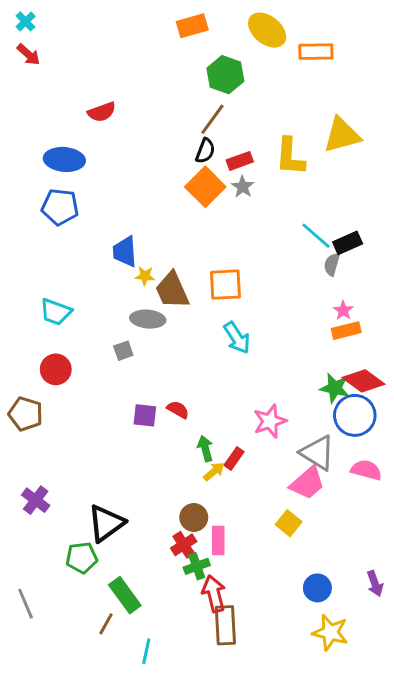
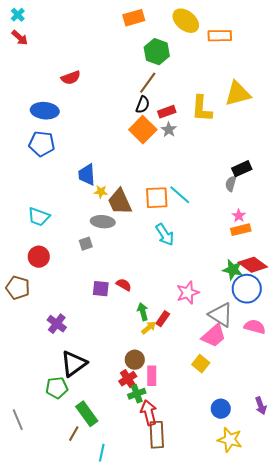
cyan line: (316, 236) -> (180, 195), moved
purple cross: (36, 500) -> (57, 324), moved

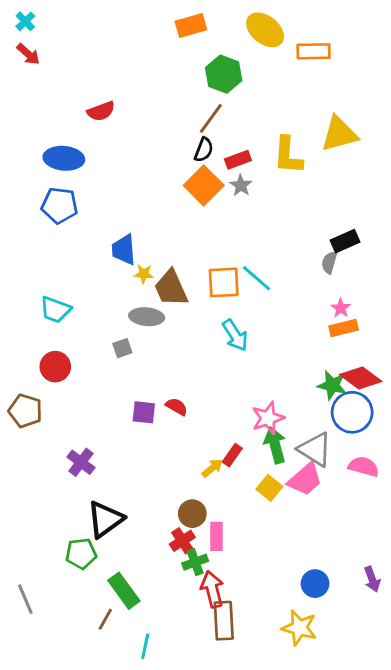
green arrow: (143, 312) -> (275, 445), moved, size x1.4
yellow square: (201, 364) -> (269, 488), moved
yellow star: (230, 440) -> (299, 628), moved

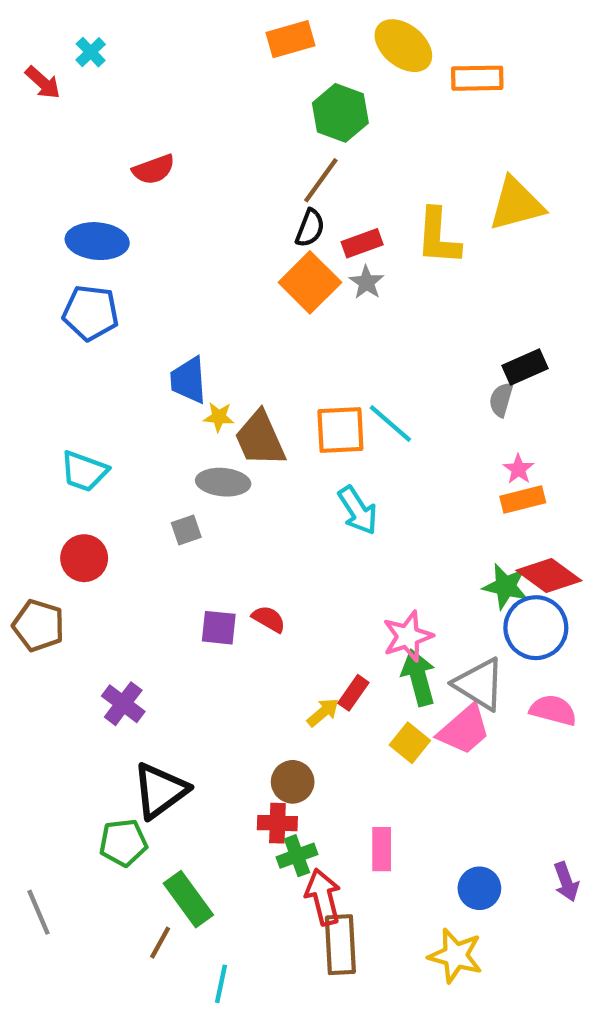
cyan cross: (25, 21) -> (91, 52), moved
pink rectangle: (217, 536) -> (382, 849), moved
red cross: (182, 541) -> (277, 823), turned 35

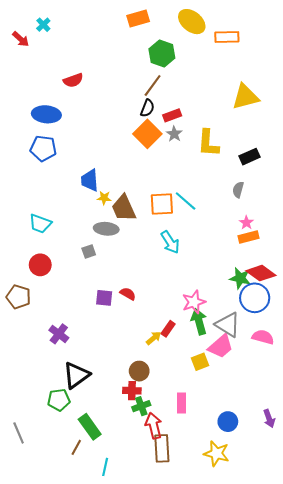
yellow L-shape: (438, 237) -> (208, 143), moved
black rectangle: (525, 367) -> (249, 157), moved
yellow square: (410, 743) -> (200, 362), moved, turned 30

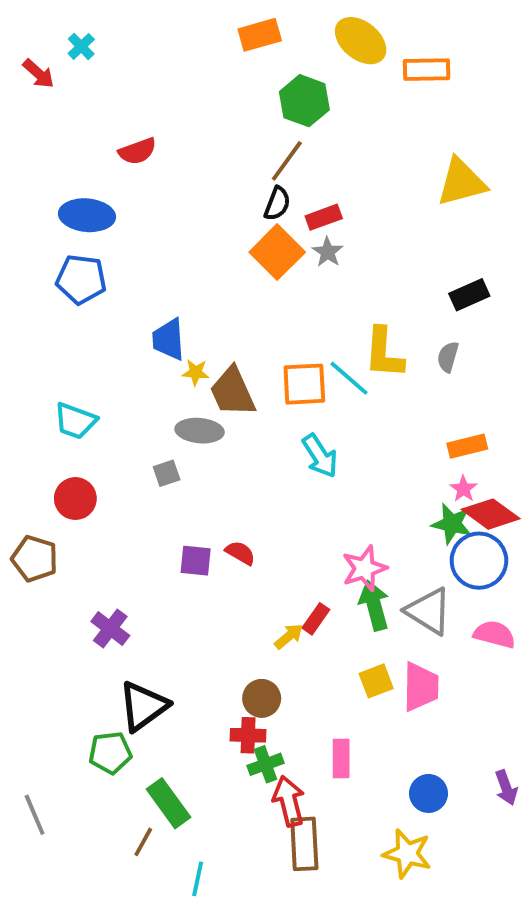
yellow L-shape: (208, 143) -> (384, 353), moved
pink star: (246, 223) -> (463, 489), moved
pink trapezoid: (221, 346) -> (421, 687), moved, turned -48

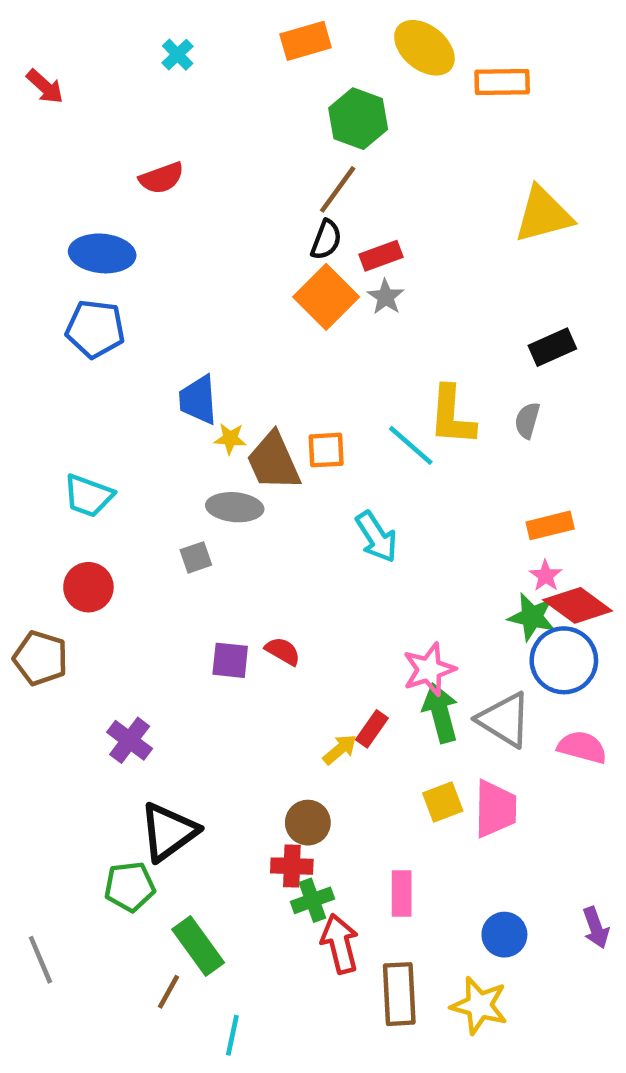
cyan cross: (81, 46) -> (178, 55), moved
orange square: (304, 384) -> (326, 450), moved, size x0.7
brown rectangle: (304, 844) -> (399, 994), moved

